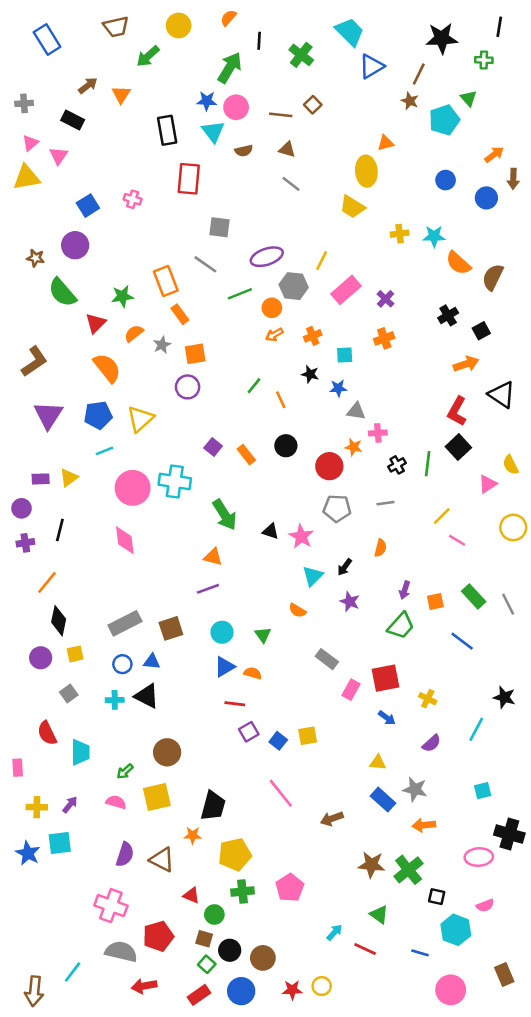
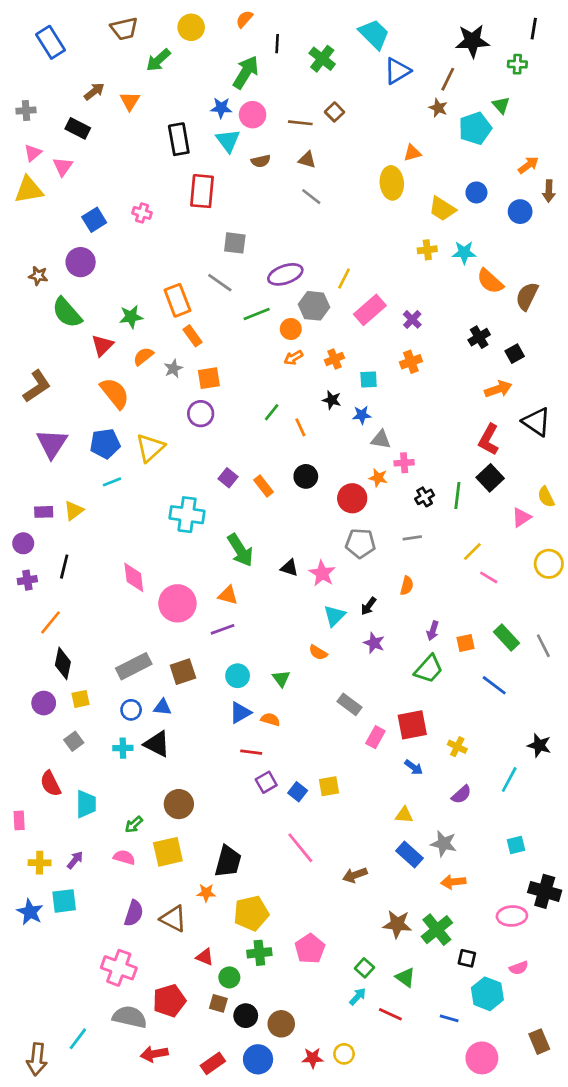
yellow trapezoid: (352, 207) -> (442, 209), moved
pink circle: (133, 488) -> (177, 603), moved
green square: (207, 964) -> (364, 968), moved

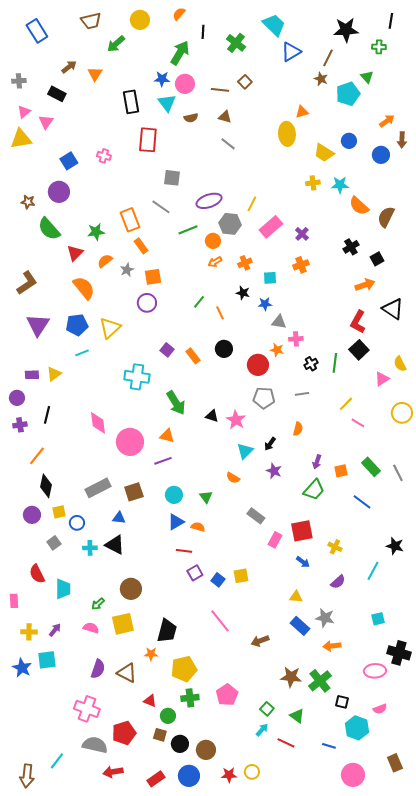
blue circle: (131, 710) -> (77, 523), moved

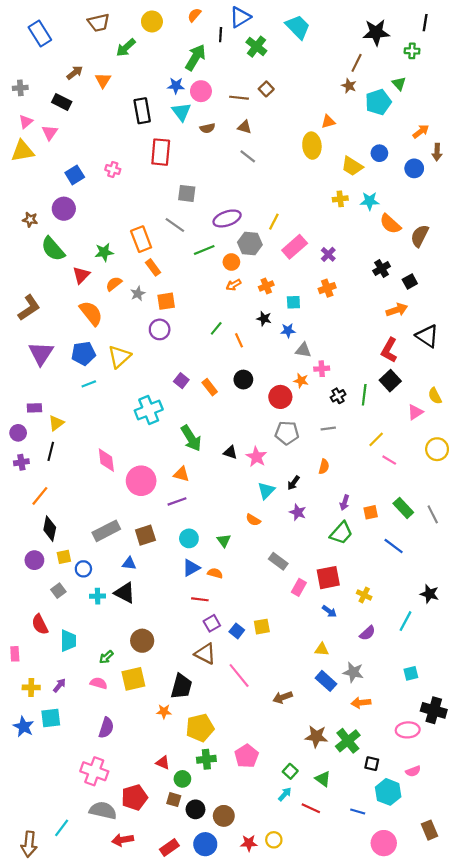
blue triangle: (291, 52) -> (240, 17), moved
yellow triangle: (54, 374) -> (56, 423), moved
cyan cross: (137, 377) -> (149, 410), turned -30
brown triangle: (127, 673) -> (205, 654), moved

